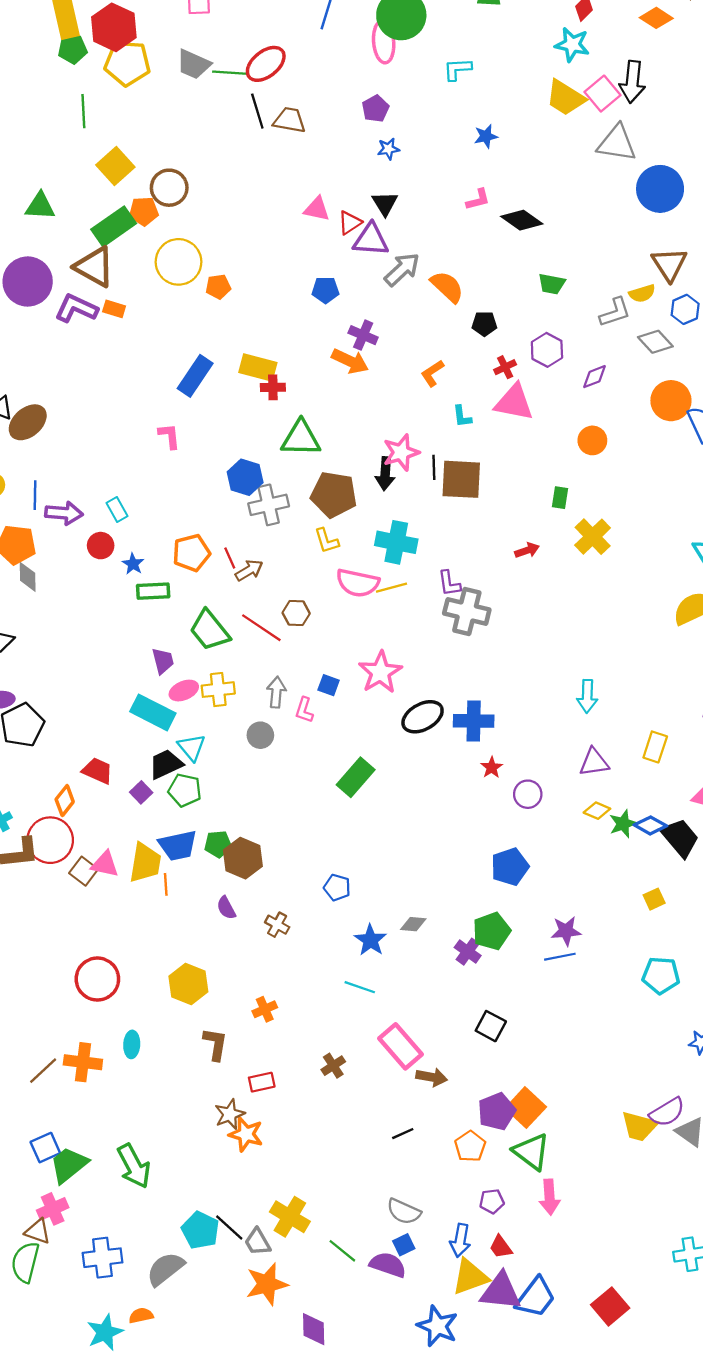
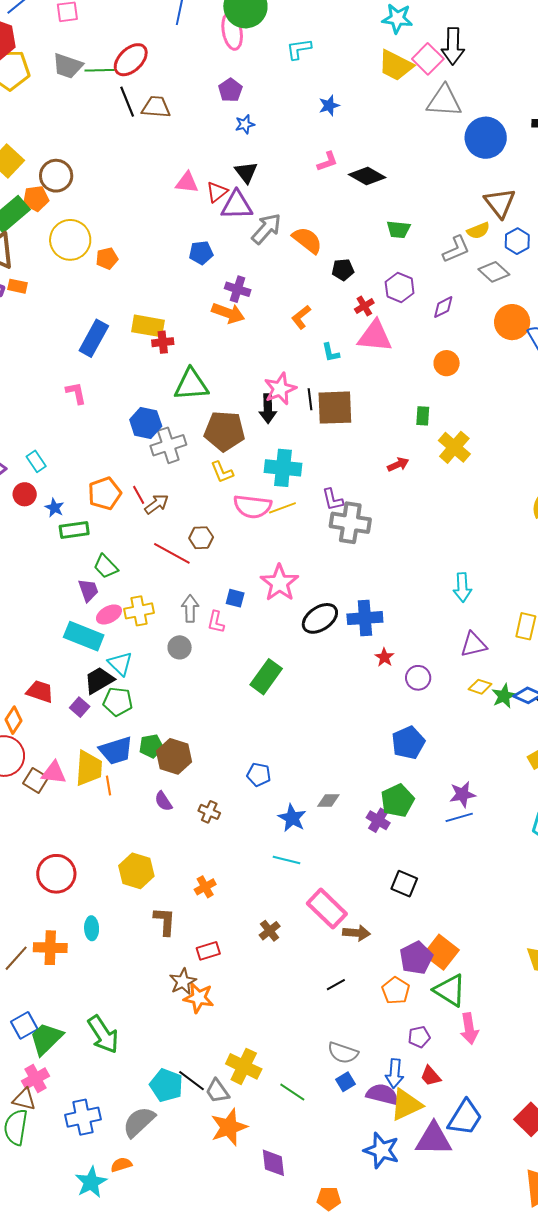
green trapezoid: (210, 630) -> (106, 566), moved, size x0.7
purple semicircle: (388, 1265) -> (382, 1094), moved
purple triangle: (501, 1292) -> (434, 1139), moved

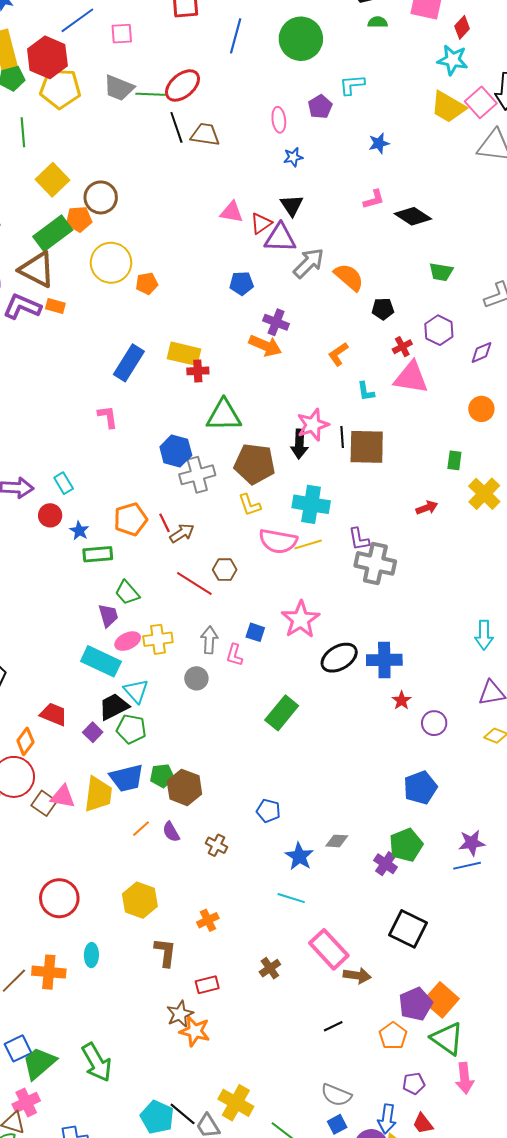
pink ellipse: (232, 31) -> (279, 120), moved, size x0.7
purple pentagon: (230, 90) -> (320, 107), moved
orange line: (109, 785) -> (141, 829), moved, turned 54
black square: (404, 884) -> (408, 929), size x1.4

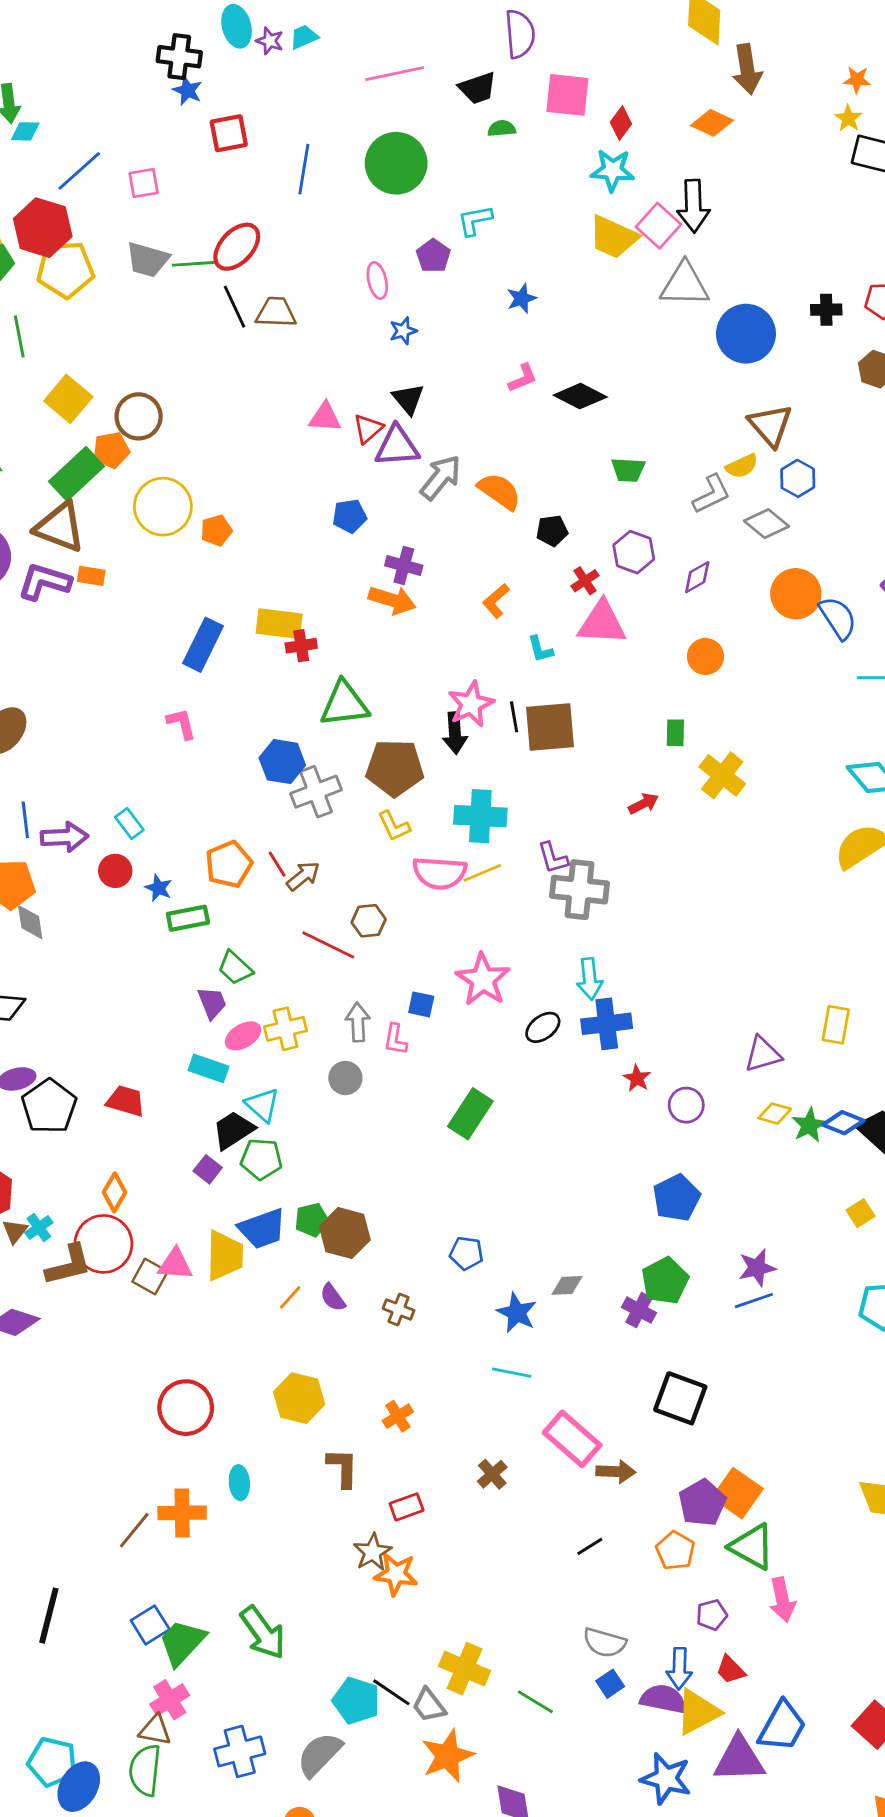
cyan arrow: (484, 635) -> (590, 979), moved
black ellipse: (339, 658) -> (543, 1027), size x0.7
cyan rectangle: (101, 661) -> (209, 1068), size x0.7
red trapezoid: (54, 714) -> (126, 1101), moved

